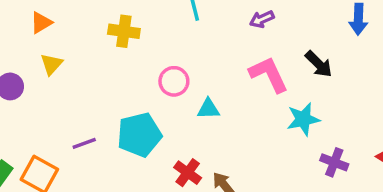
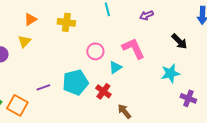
orange triangle: (41, 23) -> (30, 19), moved
pink L-shape: (269, 74) -> (133, 48), moved
cyan triangle: (208, 109) -> (115, 67), turned -32
red cross: (188, 173) -> (103, 91), moved

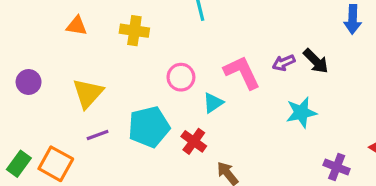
purple arrow: (146, 15) -> (284, 63), moved
orange triangle: (30, 19) -> (77, 26), turned 40
yellow triangle: (24, 41) -> (88, 93), moved, size x1.5
purple cross: (188, 98) -> (337, 167), moved

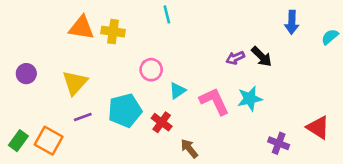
orange triangle: (77, 26) -> (81, 28), moved, size x1.5
pink L-shape: (242, 72) -> (214, 101), moved

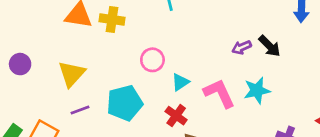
red cross: (162, 122) -> (176, 116), moved

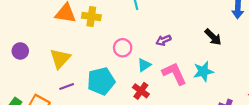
purple arrow: (242, 47) -> (164, 40), moved

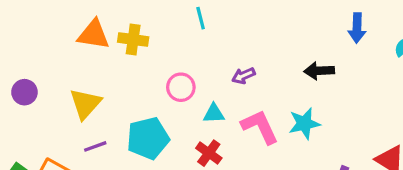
black arrow: (213, 37) -> (319, 71), turned 132
cyan triangle: (144, 65) -> (214, 114), turned 32

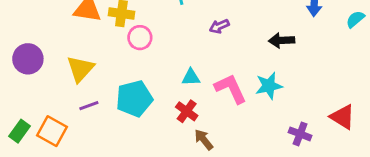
purple arrow: (243, 76) -> (219, 26), moved
pink circle: (181, 87) -> (140, 38), moved
purple circle: (24, 92) -> (28, 59), size x1.4

